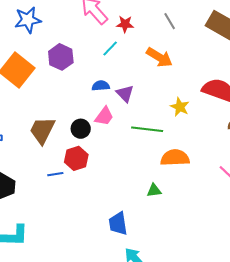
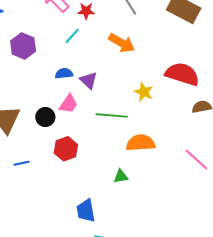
red hexagon: (76, 158) -> (66, 149), moved

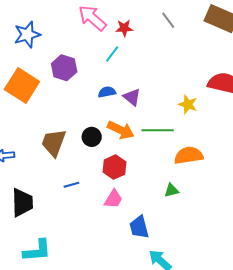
orange arrow: (122, 43) -> (121, 130), moved
pink trapezoid: (69, 104) -> (113, 199), moved

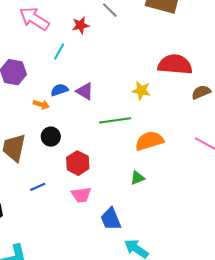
red star: (124, 28) -> (81, 25), moved
orange arrow: (121, 130) -> (41, 105), moved, size x0.6
pink trapezoid: (113, 199) -> (81, 195), turned 60

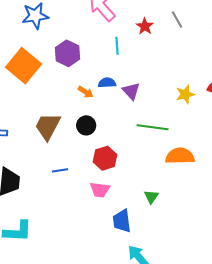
red star: (81, 25) -> (145, 26), turned 30
cyan line: (59, 52) -> (117, 46), turned -48
yellow star: (141, 90) -> (185, 94), moved, turned 30
green triangle: (137, 178) -> (151, 197), moved, turned -49

